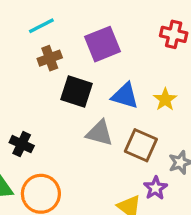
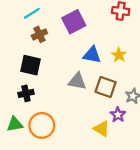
black square: (77, 91) -> (30, 65), moved
black cross: (22, 144) -> (26, 93), turned -32

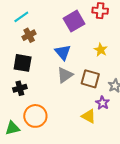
purple square: (74, 22) -> (74, 21), moved
blue triangle: (92, 55) -> (63, 52), moved, turned 42
gray triangle: (77, 81) -> (65, 75), turned -42
green triangle: (15, 124) -> (12, 128), moved

